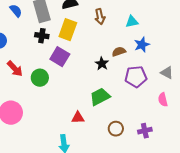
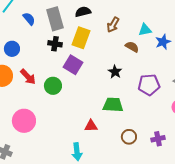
brown arrow: (100, 17) -> (113, 25), turned 42
blue star: (142, 45) -> (163, 42), moved
brown semicircle: (119, 52) -> (132, 47), moved, turned 48
green trapezoid: (100, 97) -> (113, 105), turned 30

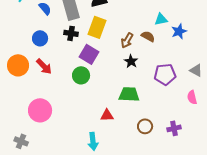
brown arrow: (113, 25) -> (127, 40), moved
blue circle: (12, 49) -> (40, 38), moved
green circle: (53, 86) -> (81, 75), moved

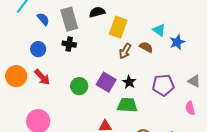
cyan triangle: (161, 19) -> (159, 30), turned 48
yellow rectangle: (97, 27) -> (118, 27), moved
purple square: (89, 54) -> (106, 82), moved
black star: (131, 61) -> (129, 82), moved

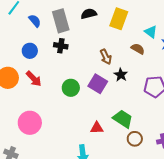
yellow rectangle: (118, 27) -> (119, 19), moved
brown arrow: (125, 51) -> (106, 57), moved, turned -56
black star: (129, 82) -> (121, 75), moved
green trapezoid: (127, 105) -> (123, 119), moved, turned 30

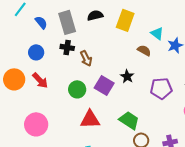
brown arrow: (106, 57) -> (86, 58), moved
red triangle: (97, 128) -> (90, 119), moved, size x1.5

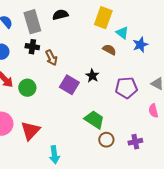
yellow rectangle: (125, 20) -> (103, 18), moved
green circle: (77, 89) -> (27, 88), moved
red triangle: (90, 119) -> (30, 131), moved, turned -45

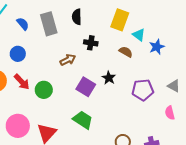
black semicircle: (60, 15) -> (77, 17), turned -77
black cross: (32, 47) -> (91, 43), moved
brown arrow: (51, 58) -> (68, 60), turned -91
green trapezoid: (94, 120) -> (83, 120), moved

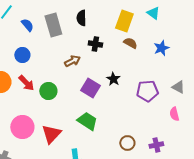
cyan triangle: (139, 35) -> (153, 13), moved
brown semicircle: (126, 52) -> (130, 43), moved

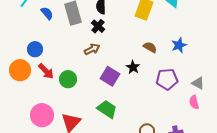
brown semicircle: (130, 43) -> (150, 47), moved
black cross: (95, 44) -> (98, 26), moved, turned 32
blue star: (161, 48) -> (179, 45), moved
blue circle: (22, 55) -> (35, 49), moved
gray triangle: (178, 87) -> (198, 83), moved

